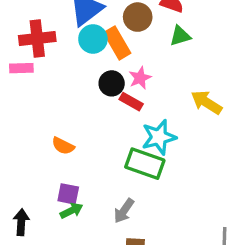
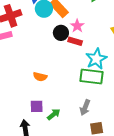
purple square: (68, 194) -> (37, 106), moved

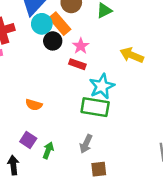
black circle: (61, 33) -> (53, 41), moved
purple square: (37, 106) -> (28, 140), turned 32
green arrow: (54, 114) -> (48, 150), turned -32

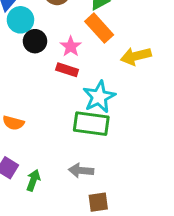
orange rectangle: (60, 24) -> (99, 28), moved
yellow arrow: (132, 55) -> (136, 56), turned -35
gray arrow: (86, 144) -> (81, 170), turned 72

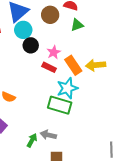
orange rectangle: (99, 28) -> (73, 65), moved
green arrow: (33, 180) -> (32, 140), moved

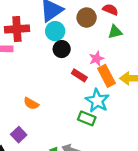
pink star: (54, 52) -> (97, 59), moved
cyan star: (67, 88) -> (97, 101), turned -30
green rectangle: (60, 105) -> (87, 118), size x0.7

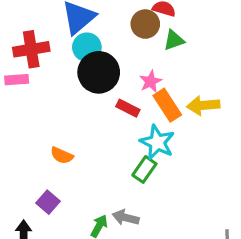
brown circle: (87, 18) -> (145, 24), moved
black circle: (62, 49) -> (99, 72), size x1.6
green rectangle: (87, 118) -> (144, 169), turned -72

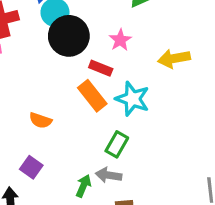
orange rectangle: (167, 105) -> (92, 96), moved
green rectangle: (144, 169) -> (117, 144), moved

